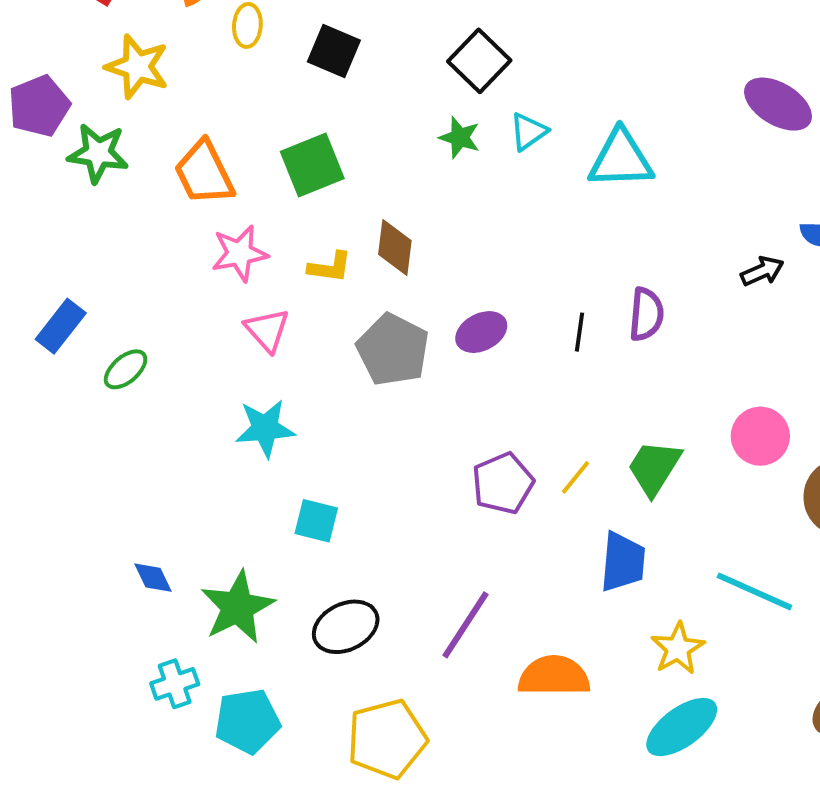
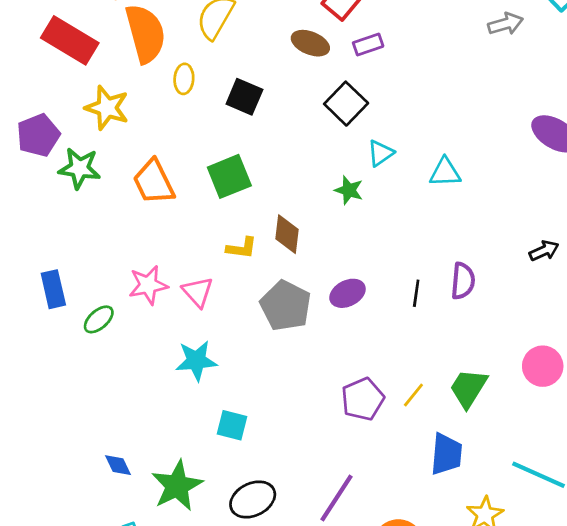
green star: (460, 137) -> (349, 190), moved
cyan triangle: (621, 159) -> (445, 172), size x0.7
pink star: (240, 253) -> (148, 285), moved
blue rectangle: (61, 326) -> (53, 289), turned -51

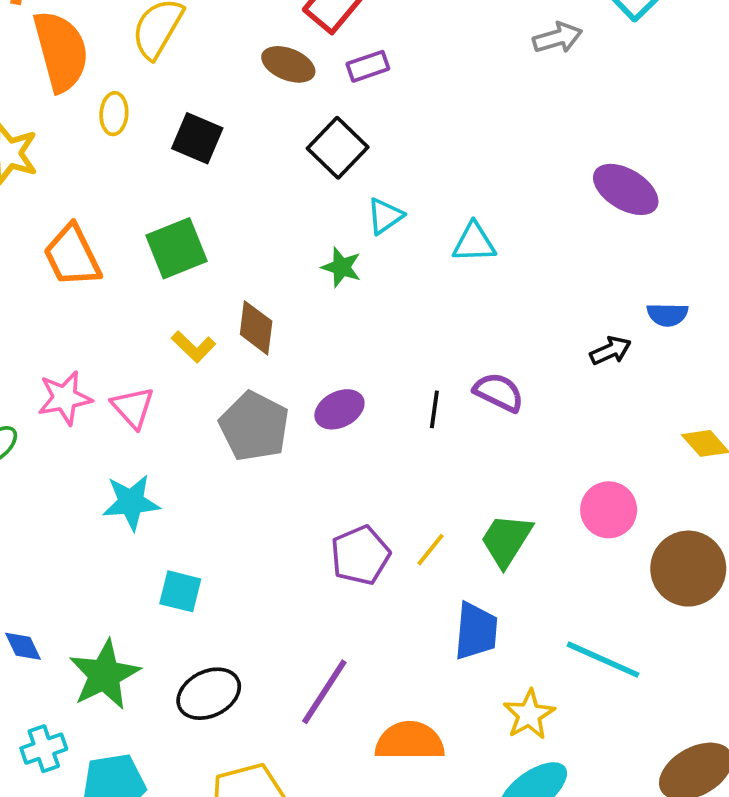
yellow L-shape: (242, 248) -> (194, 347), turned 36
purple semicircle: (463, 281) -> (499, 392), turned -69

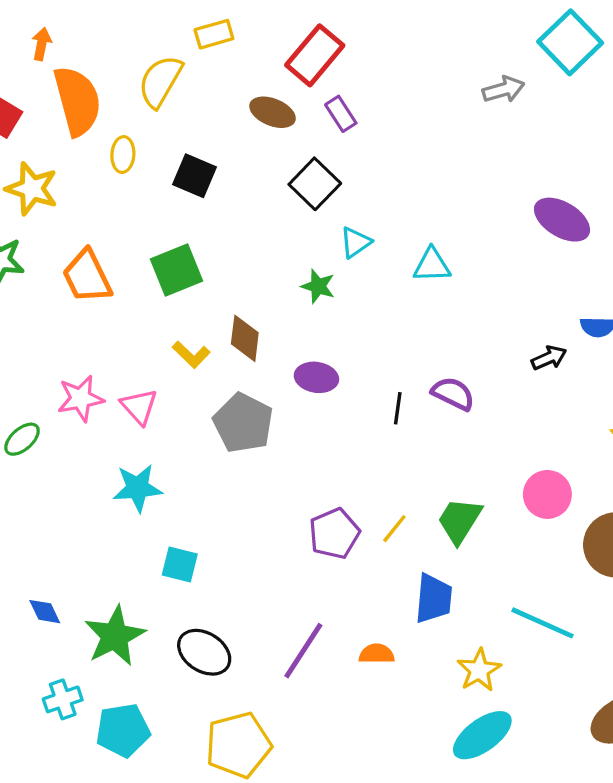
purple rectangle: (368, 66) -> (341, 114), turned 76
purple ellipse: (339, 409) -> (316, 377), moved, turned 36
black ellipse: (209, 694) -> (204, 652), turned 58
orange semicircle: (410, 741) -> (377, 654), moved, size x0.6

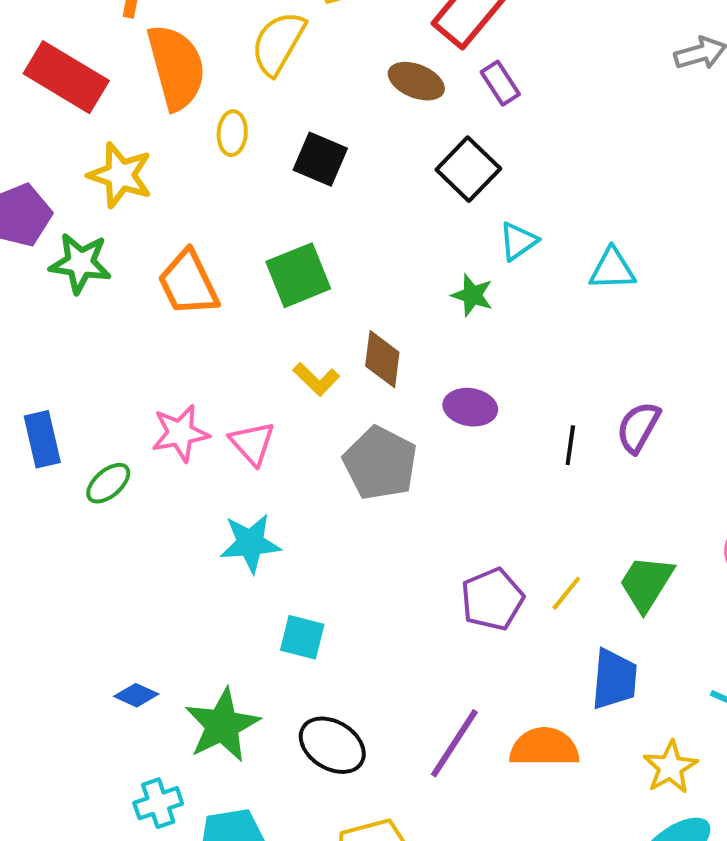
purple semicircle: (453, 394) -> (638, 427), turned -87
blue diamond: (45, 612) -> (136, 695), turned -40
orange semicircle: (377, 654) -> (544, 747), size x1.6

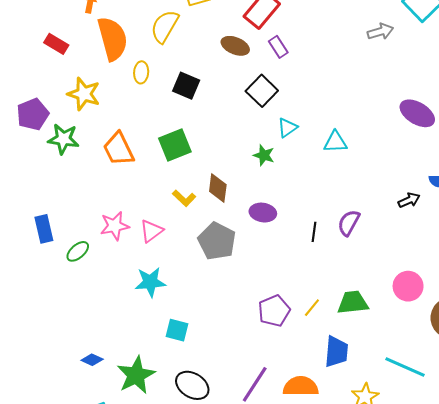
red rectangle: (66, 77) -> (56, 44), size x0.6
pink triangle: (252, 443) -> (151, 231), turned 35
green trapezoid: (646, 583) -> (353, 303), turned 52

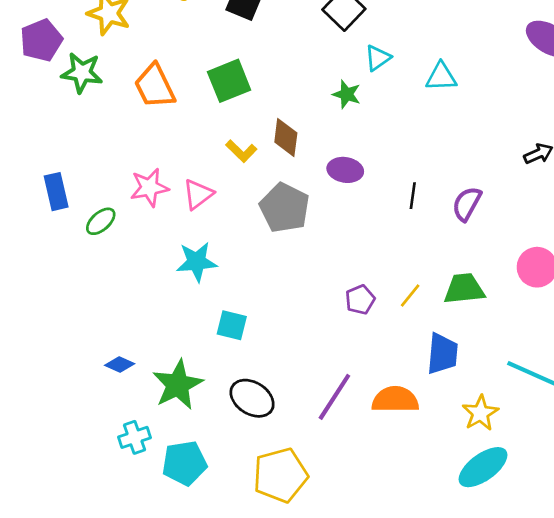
purple semicircle: (349, 223) -> (467, 204), moved
purple pentagon: (274, 311) -> (360, 300), size x0.7

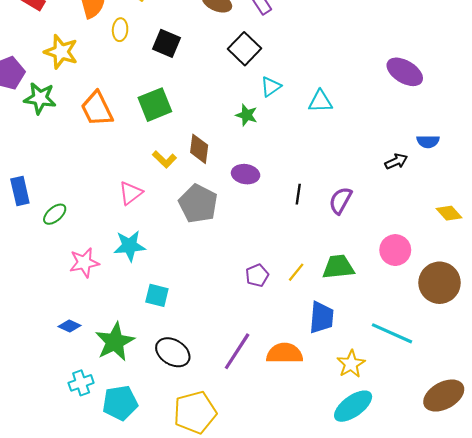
pink star: (149, 188) -> (84, 263), moved

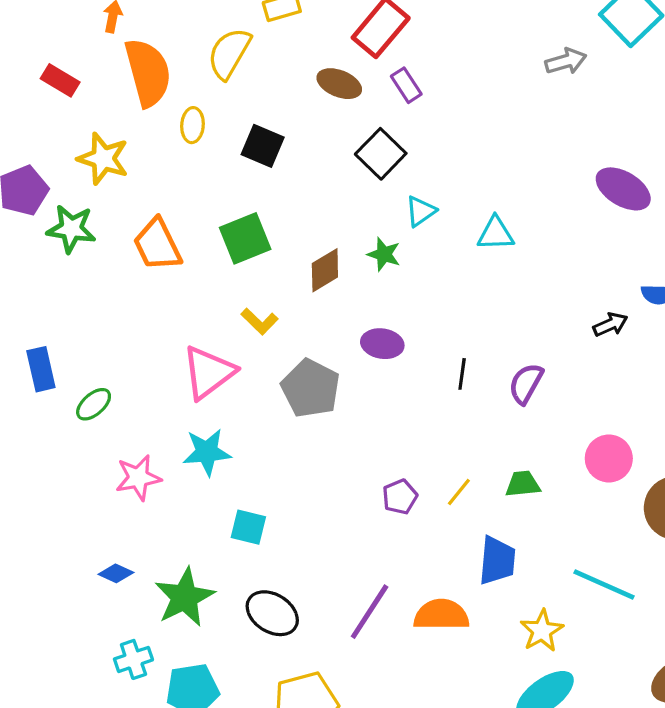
brown diamond: (199, 149) -> (325, 270), moved, turned 52
pink triangle: (131, 193) -> (208, 372), size x1.5
green trapezoid: (338, 267) -> (523, 484), size x0.7

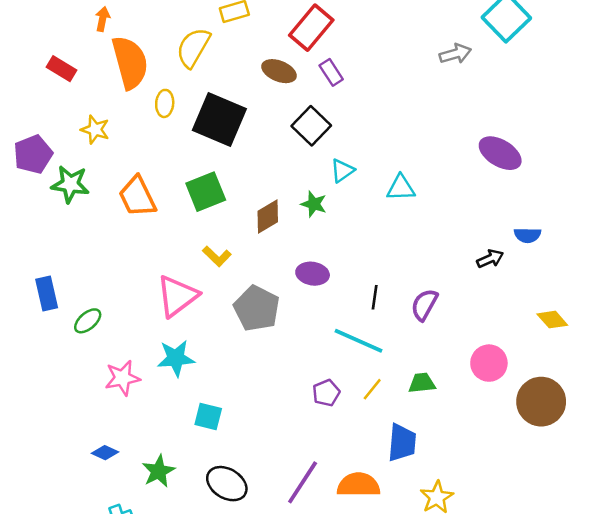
black square: (263, 146) -> (219, 120), size x1.6
yellow star: (103, 159) -> (95, 130), size x0.7
cyan line: (604, 585) -> (359, 341), moved
green star: (185, 597) -> (158, 471), size x0.7

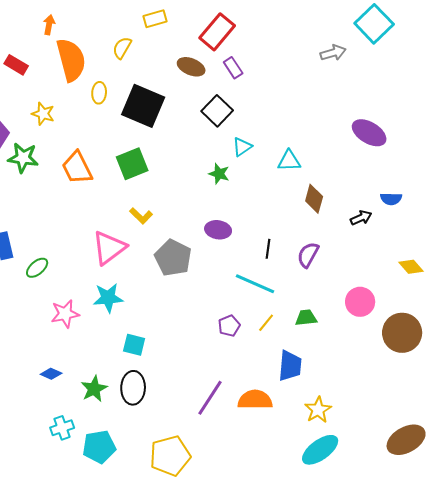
yellow semicircle: (193, 48) -> (122, 48), size x0.7
brown diamond: (268, 216) -> (314, 199), moved, turned -44
black ellipse: (227, 484) -> (133, 388), moved, turned 60

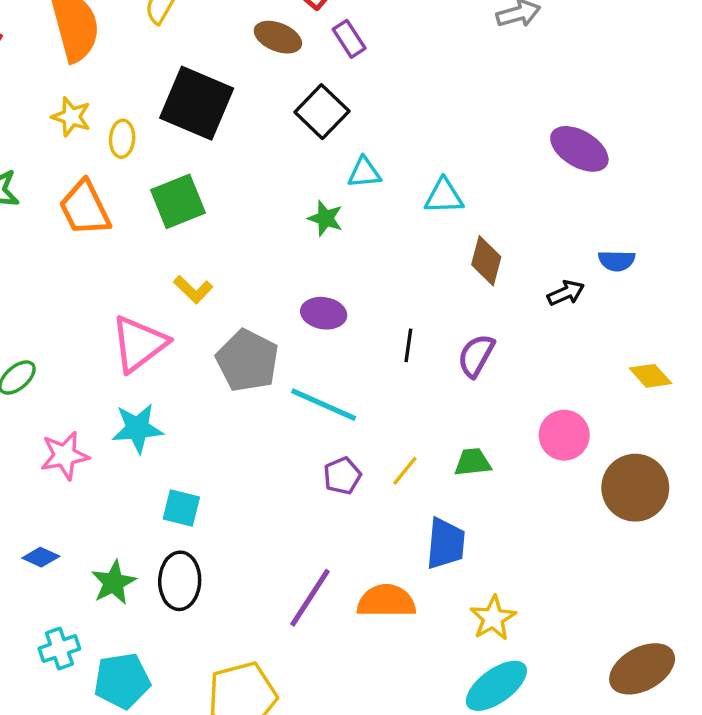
yellow ellipse: (99, 93) -> (122, 139), moved
yellow star: (43, 114) -> (71, 117), moved
cyan triangle: (242, 147) -> (364, 173), turned 30
cyan line: (255, 284) -> (324, 405), moved

